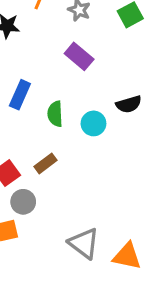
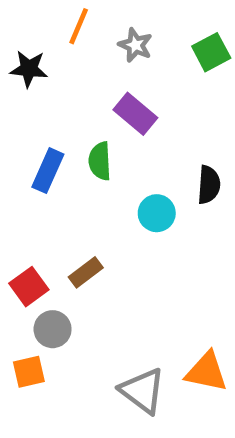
black semicircle: (129, 104) -> (209, 185), turned -70
green semicircle: (55, 114) -> (100, 161), moved
orange triangle: (127, 256) -> (206, 372), moved

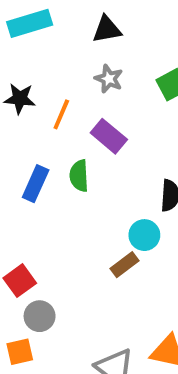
orange line: (79, 26) -> (61, 114), moved
cyan circle: (157, 213) -> (144, 235), moved
brown rectangle: (86, 272) -> (125, 265), moved

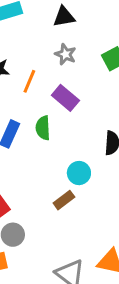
cyan circle: (144, 235) -> (79, 173), moved
brown rectangle: (125, 265) -> (64, 200), moved

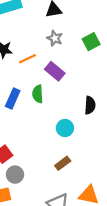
orange line: (29, 81) -> (27, 59), turned 42
brown rectangle: (64, 200) -> (63, 163), moved

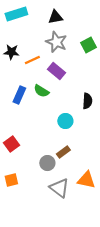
gray star: (55, 38) -> (56, 42), size x1.5
green semicircle: (38, 94) -> (41, 91), turned -56
gray circle: (15, 175) -> (47, 163), moved

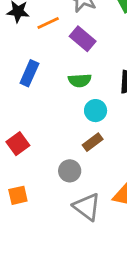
green semicircle: (41, 91) -> (80, 80), moved, turned -35
brown rectangle: (63, 152) -> (93, 142), moved

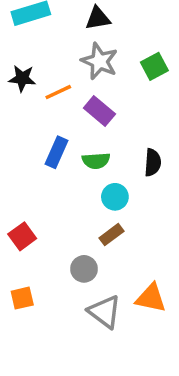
blue rectangle: (29, 73) -> (57, 152), moved

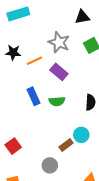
black triangle: (98, 18) -> (82, 17), moved
blue rectangle: (57, 152) -> (34, 96), turned -48
cyan circle: (115, 197) -> (81, 135), moved

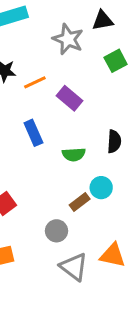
gray star: (59, 42) -> (68, 39), moved
green semicircle: (57, 101) -> (74, 154), moved

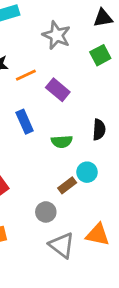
black triangle: (103, 20) -> (103, 18), moved

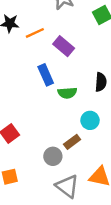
blue rectangle: (25, 122) -> (46, 75), moved
brown rectangle: (67, 185) -> (72, 142), moved

